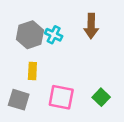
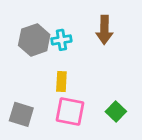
cyan cross: (54, 35) -> (61, 40), turned -35
yellow rectangle: (32, 71) -> (61, 81), moved

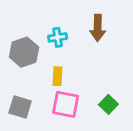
gray hexagon: (34, 40) -> (24, 52), moved

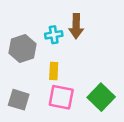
brown arrow: (98, 28) -> (76, 26), moved
green square: (108, 104) -> (101, 97), size x1.5

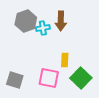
gray hexagon: (22, 49) -> (26, 21), moved
yellow rectangle: (54, 71) -> (65, 60), moved

